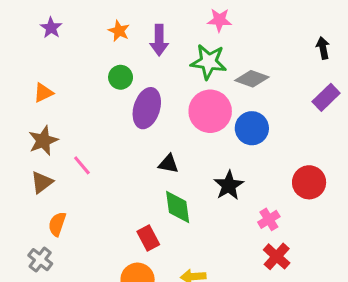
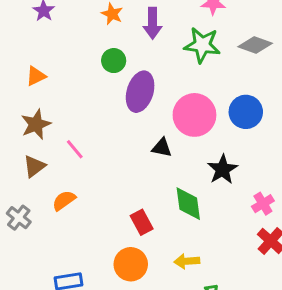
gray diamond: (252, 79) -> (255, 45), moved
pink circle: (210, 111) -> (194, 115), moved
green diamond: (178, 207) -> (188, 204), moved
orange semicircle: (57, 224) -> (64, 200), moved, turned 35
gray cross: (40, 260) -> (19, 218), moved

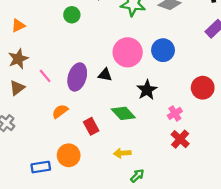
purple ellipse: (140, 92) -> (77, 77), moved
orange semicircle: (64, 200) -> (60, 111), moved
green diamond: (188, 204) -> (123, 113), turned -35
orange circle: (131, 264) -> (69, 155), moved

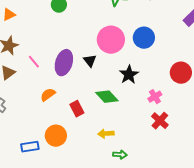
black triangle: (105, 75) -> (90, 61), turned 40
green arrow: (137, 176) -> (120, 155), turned 48

